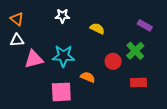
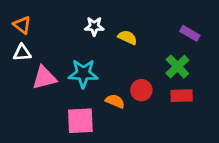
white star: (62, 16) -> (94, 26), moved
red circle: (113, 61) -> (141, 90), moved
red rectangle: (138, 82) -> (182, 96), moved

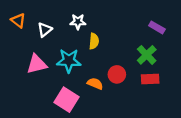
yellow semicircle: (128, 37) -> (94, 41), moved, turned 70
white triangle: (22, 53) -> (45, 30), moved, turned -35
pink square: (80, 121) -> (66, 100), turned 35

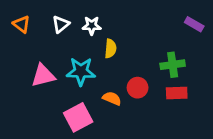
purple rectangle: (157, 27) -> (194, 24), moved
white triangle: (45, 30) -> (61, 24), moved
green cross: (147, 55) -> (173, 65), turned 36
pink square: (66, 100) -> (78, 117), turned 30

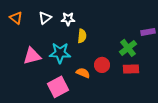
purple rectangle: (194, 24) -> (148, 32), moved, turned -40
green cross: (173, 65) -> (128, 48), turned -30

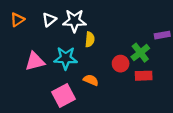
orange triangle: (16, 18) -> (17, 20), turned 48
white star: (68, 19) -> (74, 21), size x1.5
red circle: (102, 65) -> (121, 64), moved

